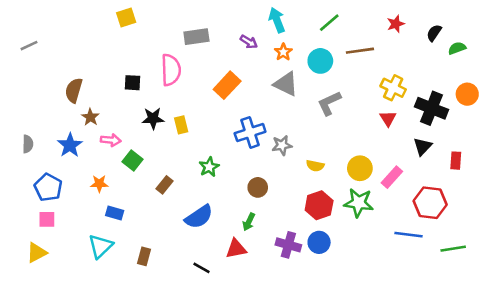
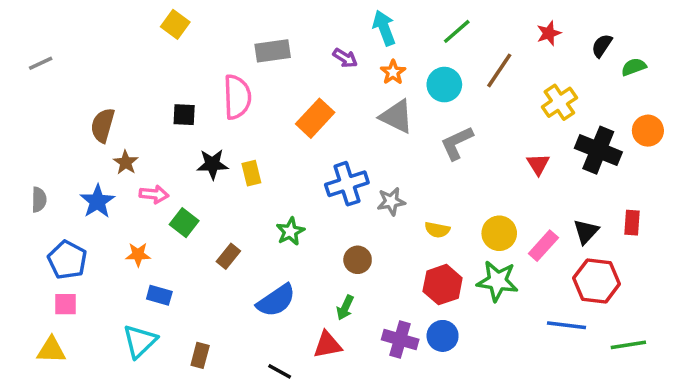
yellow square: (126, 18) -> (175, 24), turned -36
brown line: (360, 51) -> (499, 70), turned -48
yellow cross: (393, 88) -> (559, 102), moved, turned 30
black triangle: (423, 147) -> (586, 231), moved
yellow triangle: (37, 253) -> (51, 350), turned 30

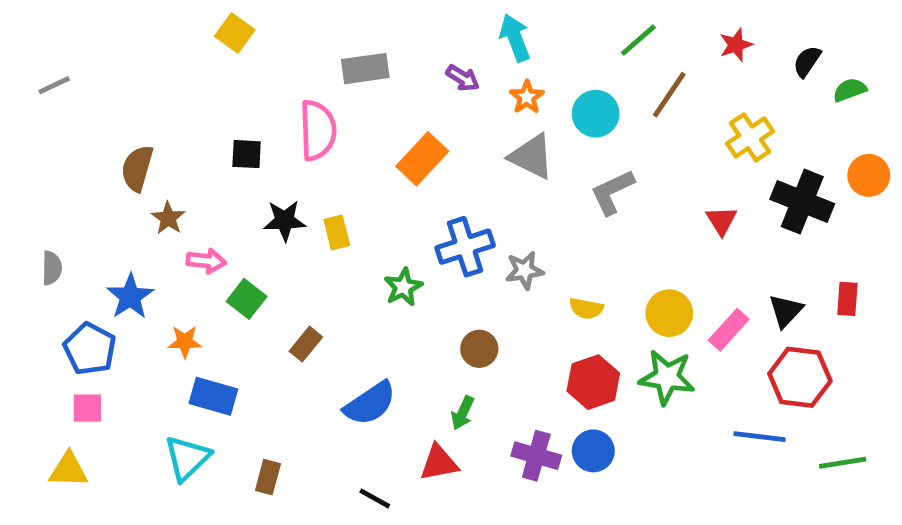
green line: (457, 31) -> (638, 40), moved
blue star: (97, 201) -> (130, 297), moved
green star: (290, 231) -> (403, 287), moved
blue rectangle: (159, 295) -> (213, 396), size x1.4

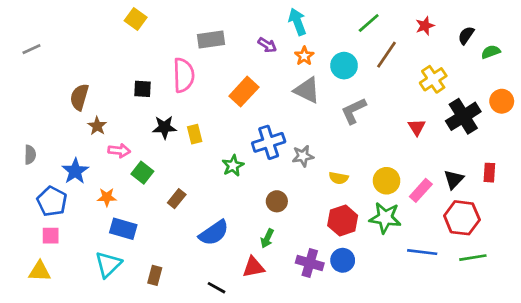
black cross: (802, 202) -> (463, 116), turned 36
blue line: (760, 437) -> (422, 252), moved
green line: (843, 463) -> (473, 258), moved

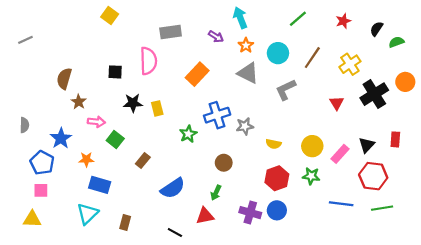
brown line: (387, 55) -> (312, 58), moved
green star: (385, 218) -> (311, 176), size x0.7

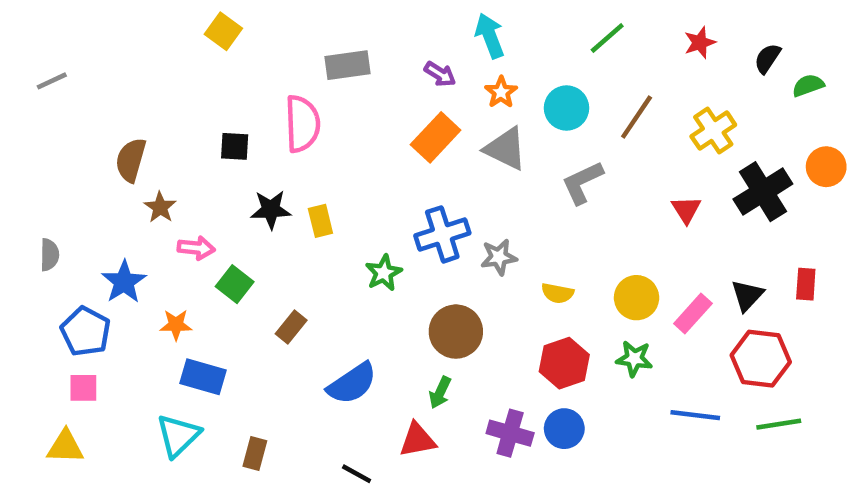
orange rectangle: (197, 74) -> (436, 137), moved
brown circle: (224, 163) -> (456, 332), size x1.5

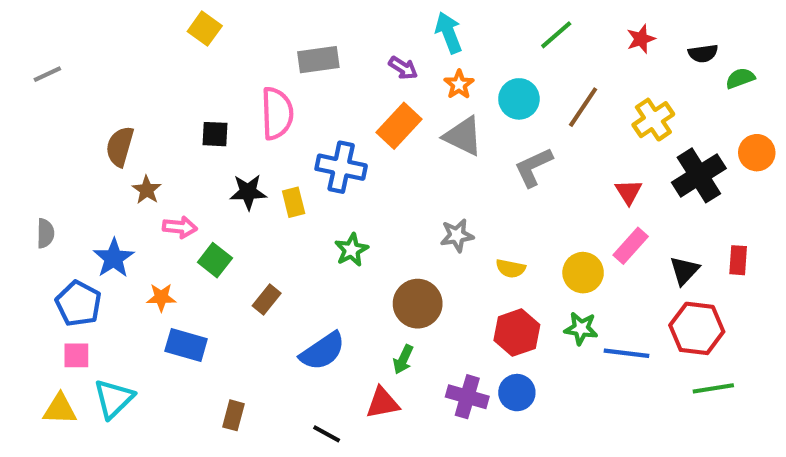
black semicircle: (767, 58) -> (703, 53), turned -132
blue cross: (442, 234) -> (341, 167), moved, turned 30
pink rectangle: (693, 313) -> (631, 246), moved
blue line: (695, 415) -> (626, 353), moved
cyan triangle: (178, 435) -> (114, 399), moved

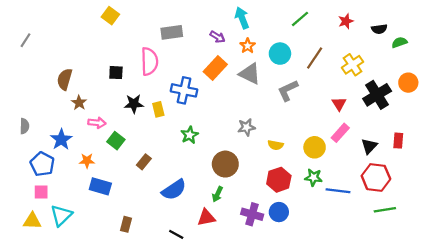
gray line: (47, 74) -> (26, 40), turned -32

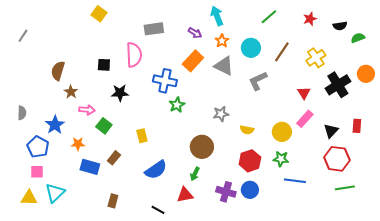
yellow rectangle: (158, 109) -> (142, 136), moved
green star: (190, 135) -> (177, 105), moved
brown rectangle: (144, 162) -> (114, 158), moved
blue line: (338, 191) -> (295, 181), moved

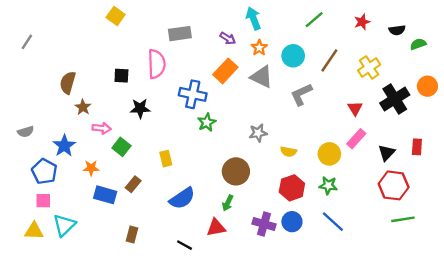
gray semicircle: (22, 113) -> (26, 132), turned 72
blue line: (295, 181) -> (333, 222), moved, turned 35

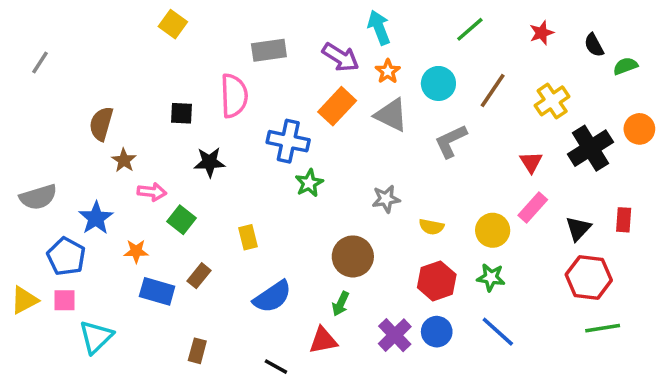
black semicircle: (397, 30) -> (594, 45), turned 70
purple arrow: (228, 38) -> (341, 57), size x1.5
gray semicircle: (26, 132) -> (38, 197), size x1.5
purple cross: (264, 224) -> (395, 335), turned 30
yellow triangle: (34, 231) -> (24, 300), moved, turned -30

